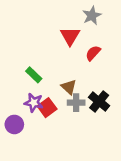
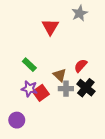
red triangle: (70, 36) -> (50, 27), moved
red semicircle: (93, 53) -> (81, 66), moved
purple circle: (14, 124) -> (17, 120), moved

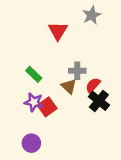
red semicircle: (81, 66) -> (93, 85), moved
gray cross: (66, 89) -> (77, 71), moved
purple circle: (17, 120) -> (31, 143), moved

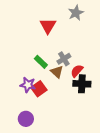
gray cross: (77, 71) -> (64, 59), turned -32
green rectangle: (34, 74) -> (41, 62), moved
black cross: (99, 101) -> (82, 84), turned -36

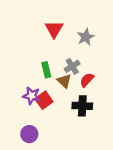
gray star: (76, 13) -> (86, 37), moved
green rectangle: (41, 62) -> (46, 70), turned 32
black cross: (82, 84) -> (82, 106), moved

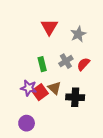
red semicircle: (87, 80) -> (83, 64), moved
brown triangle: (64, 81) -> (54, 88), moved

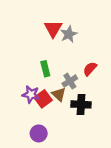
gray star: (78, 34) -> (69, 34), moved
gray cross: (66, 61) -> (70, 81), moved
purple circle: (27, 123) -> (39, 133), moved

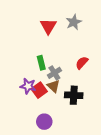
gray star: (69, 34) -> (74, 22), moved
gray cross: (70, 81) -> (54, 73), moved
purple circle: (39, 133) -> (44, 122), moved

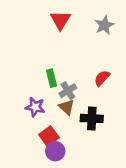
gray star: (74, 22) -> (104, 25), moved
red triangle: (48, 26) -> (60, 20), moved
red square: (39, 90) -> (49, 136), moved

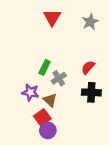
green rectangle: (51, 78) -> (45, 67), turned 40
brown triangle: (67, 107) -> (50, 100), moved
black cross: (92, 118) -> (91, 92), moved

